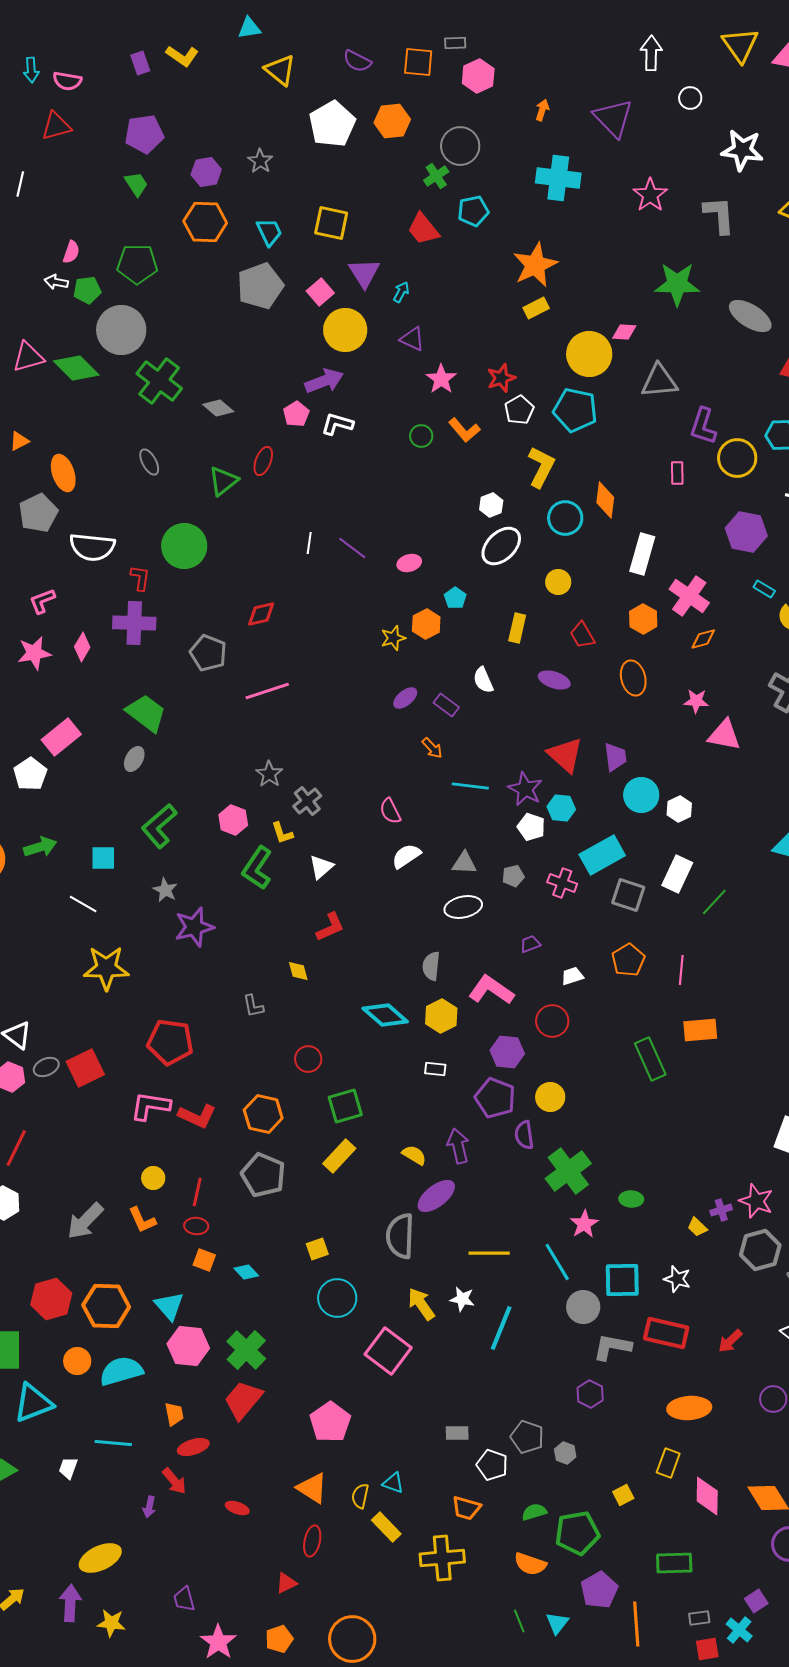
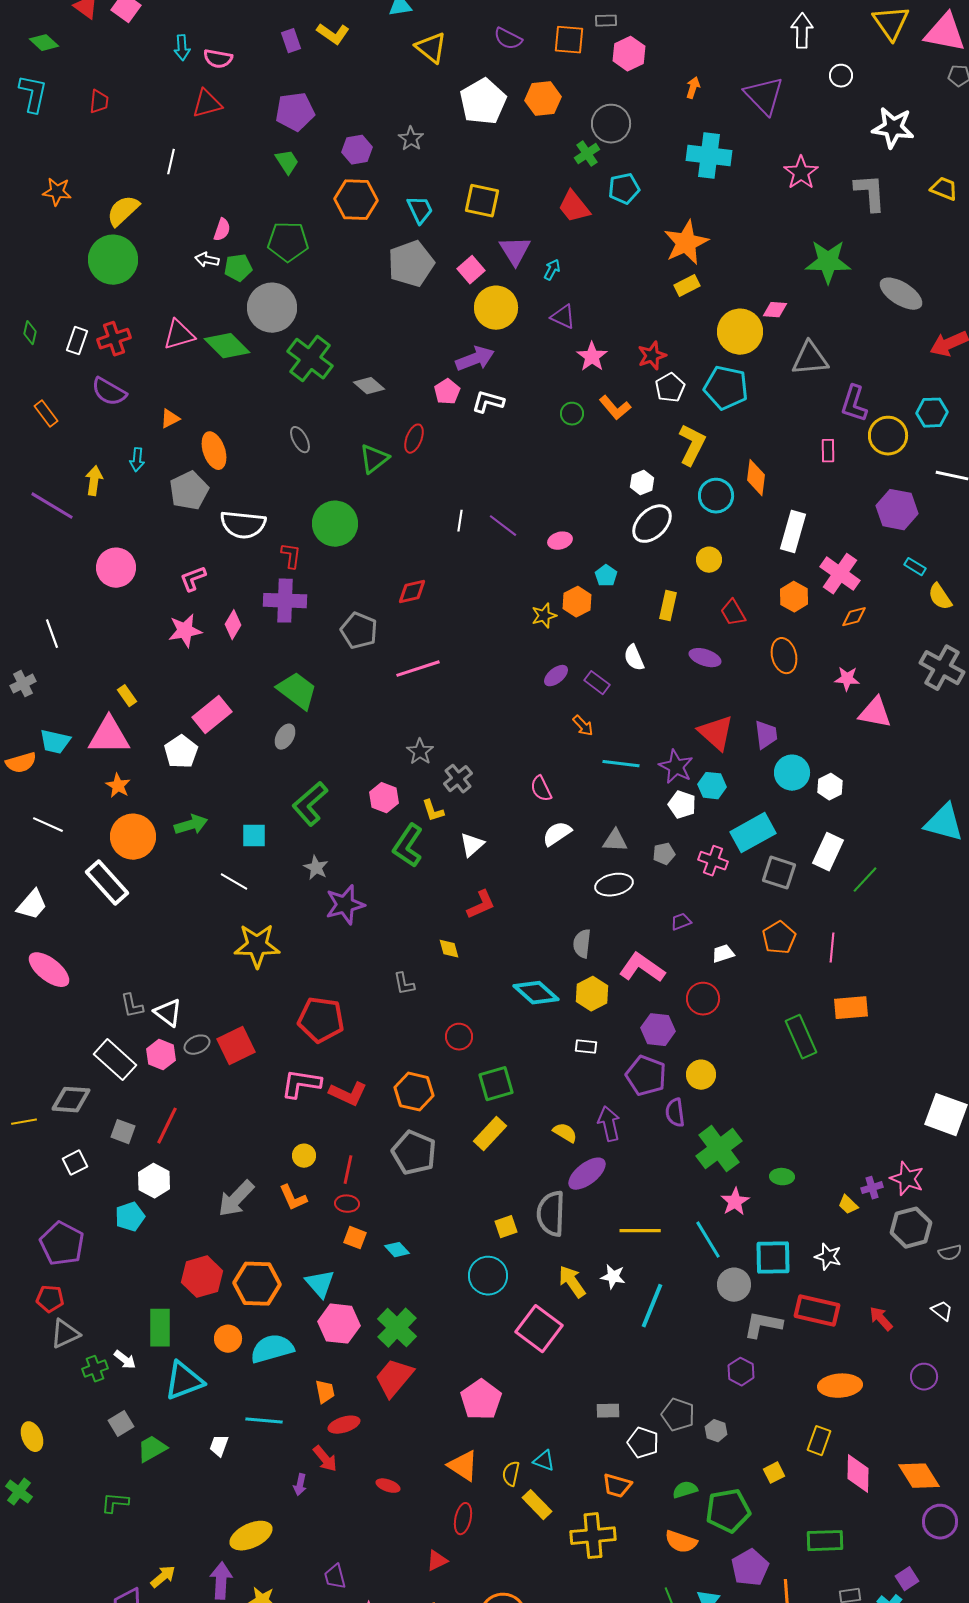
yellow square: (317, 1249) -> (506, 1227), moved
red arrow: (730, 1341) -> (881, 1319), turned 92

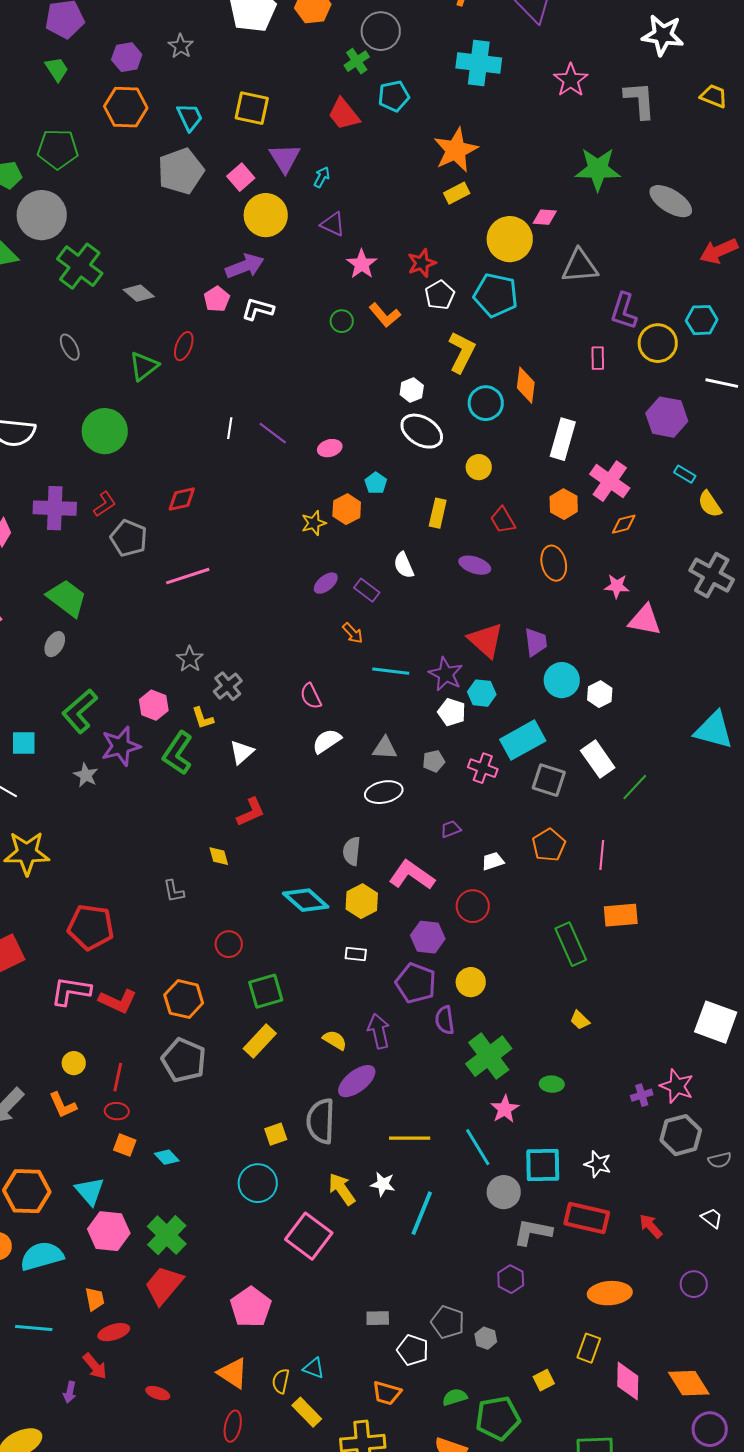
white ellipse: (652, 524) -> (422, 431), turned 75
red L-shape: (291, 556) -> (105, 504), moved, turned 48
white rectangle: (828, 852) -> (598, 759), turned -60
purple star: (345, 905) -> (121, 746), moved
yellow trapezoid: (848, 1205) -> (580, 1020), moved

